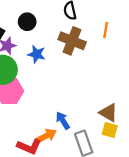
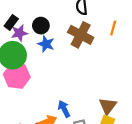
black circle: (27, 22) -> (41, 26), moved
brown triangle: (108, 113) -> (108, 106), turned 30

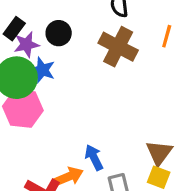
blue star: (46, 44) -> (42, 70), moved

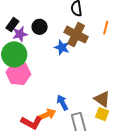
blue star: (42, 70) -> (62, 47), moved
brown triangle: (159, 153) -> (102, 99), turned -30

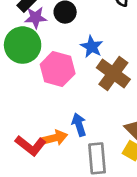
brown cross: (76, 35) -> (113, 74), moved
pink hexagon: (18, 73) -> (58, 69), moved

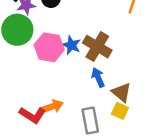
blue star: (92, 47) -> (71, 45), moved
blue arrow: (79, 125) -> (98, 77), moved

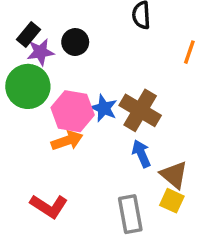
orange arrow: (52, 107) -> (67, 141), moved

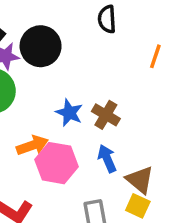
black circle: (75, 42) -> (41, 46), size x1.5
brown cross: (140, 110) -> (106, 115), size x0.7
pink hexagon: (73, 111) -> (57, 163), moved

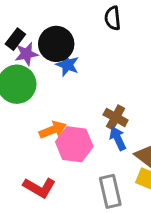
blue star: (69, 113) -> (67, 65), moved
brown cross: (106, 115) -> (116, 117), moved

